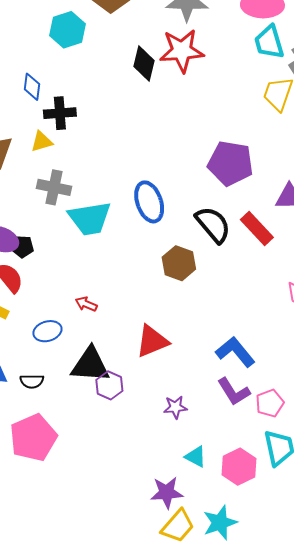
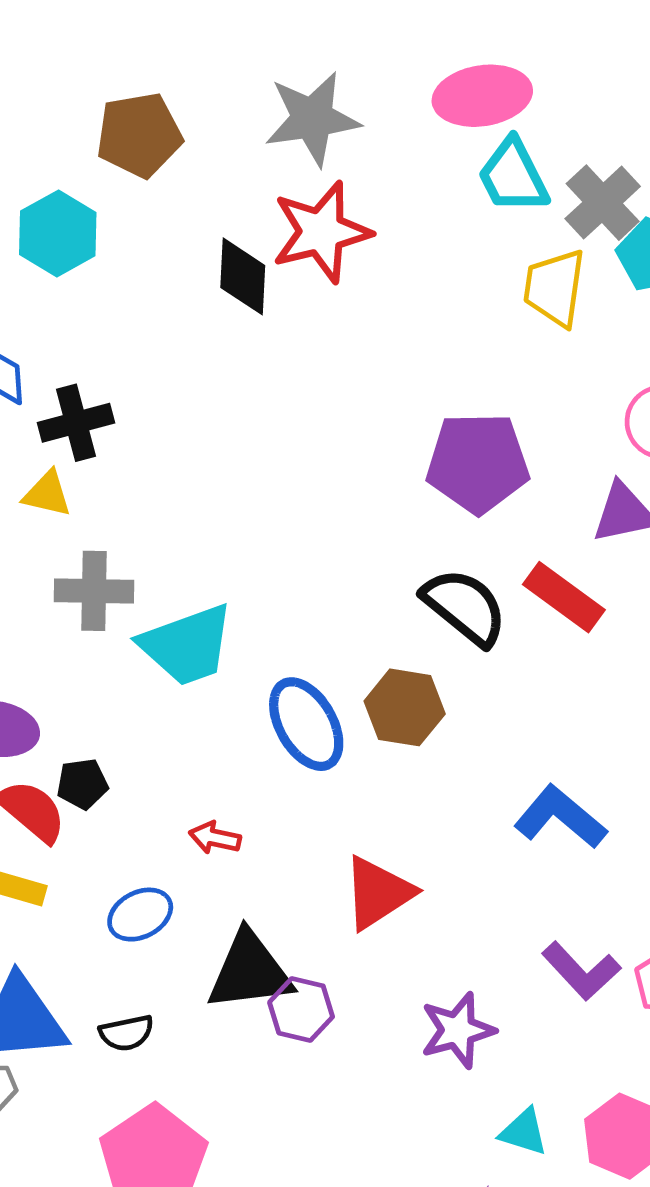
yellow triangle: (42, 142) -> (47, 494), turned 40
blue ellipse: (149, 202) -> (306, 724), moved
black pentagon: (22, 247) -> (82, 784), moved
blue L-shape: (235, 352) -> (560, 817), moved
purple star: (175, 407) -> (458, 1030), size x1.4

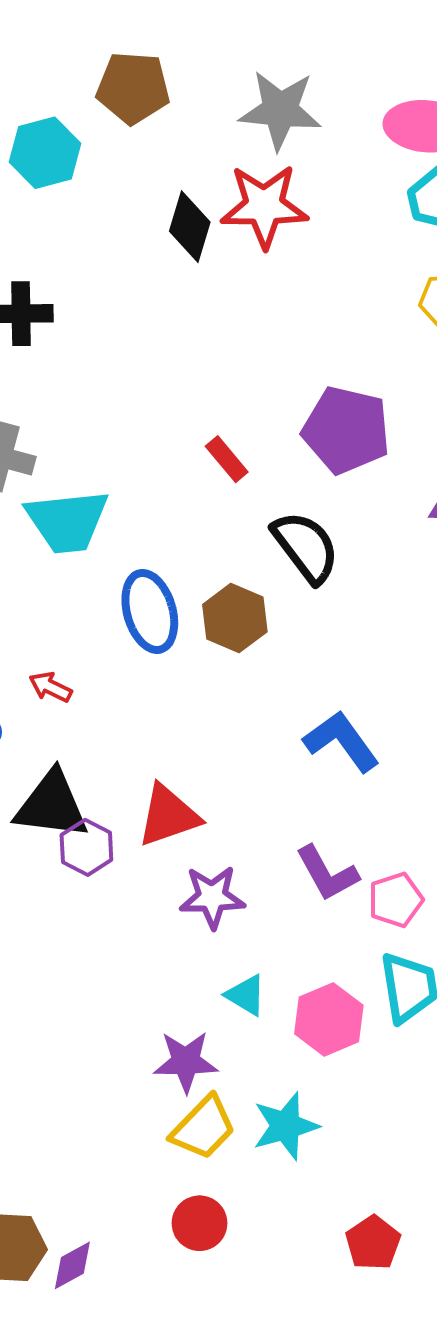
red rectangle: (564, 597) -> (227, 459), moved, size x0.7
red triangle: (378, 893) -> (168, 816), moved

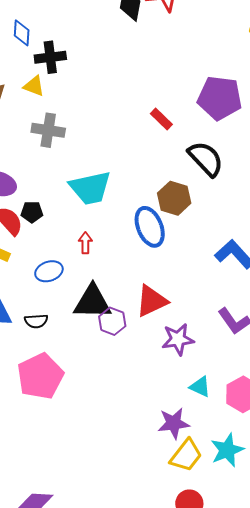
cyan trapezoid: (67, 521) -> (90, 188), moved
blue ellipse: (150, 611) -> (150, 227), moved
red arrow: (50, 687) -> (85, 243), turned 70

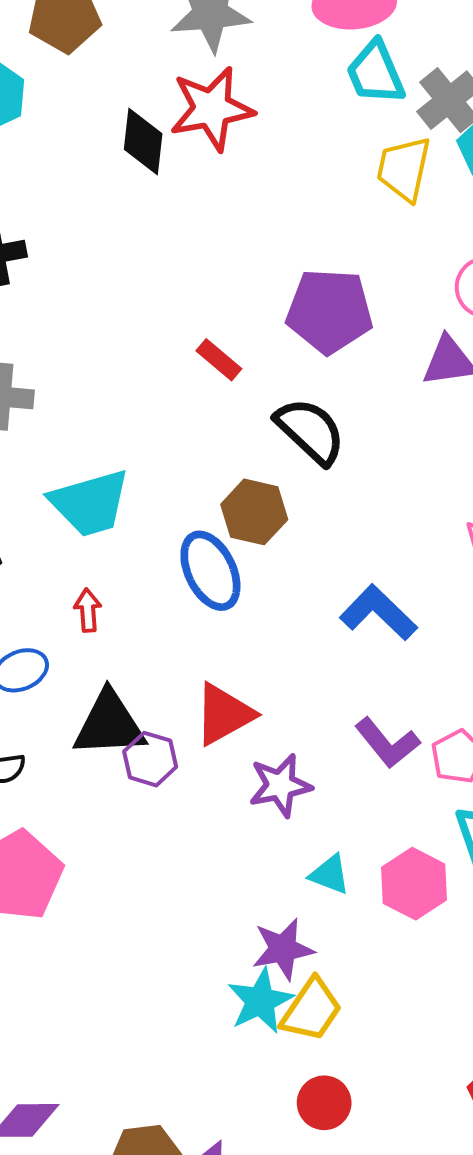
cyan star: (227, 450) -> (260, 1001), moved

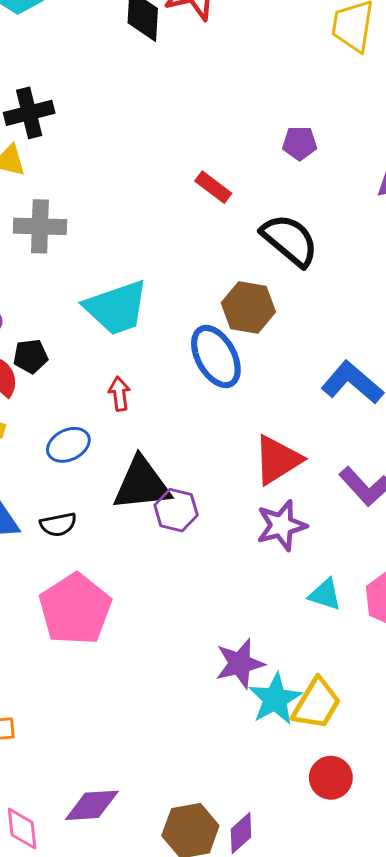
purple pentagon: (329, 311) -> (300, 143), size x0.5
red triangle: (224, 714) -> (277, 460), moved
purple star: (283, 949) -> (240, 663), moved

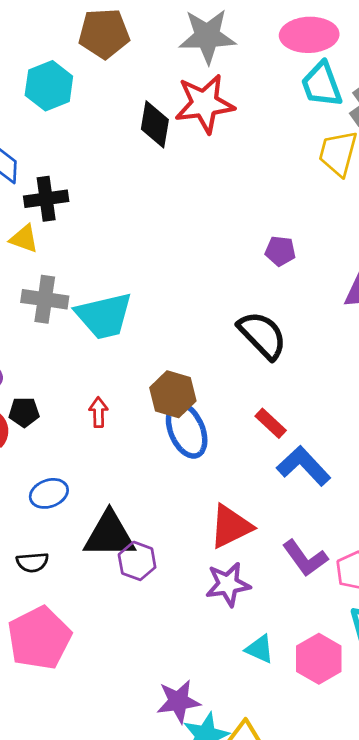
red rectangle: (213, 187) -> (271, 423), moved
brown hexagon: (248, 307) -> (173, 394), moved
cyan trapezoid: (116, 308) -> (104, 316), moved
red arrow: (119, 394) -> (98, 412), moved

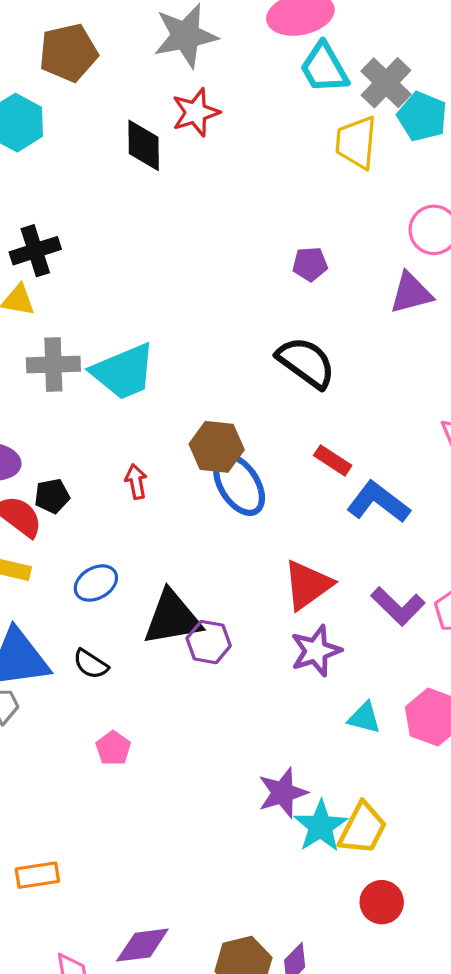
red star: (205, 104) -> (196, 112), size x0.7
black semicircle: (32, 562) -> (91, 664), turned 48
pink pentagon: (39, 638) -> (113, 748), size x0.5

